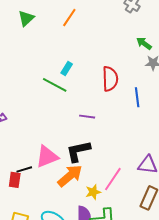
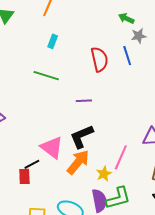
cyan rectangle: (67, 68) -> (53, 41), moved
blue line: (137, 97) -> (127, 56), moved
pink triangle: (47, 157) -> (52, 148), turned -50

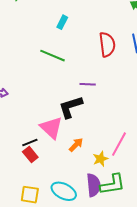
black L-shape: (82, 136) -> (70, 107), moved
orange arrow: (78, 162) -> (76, 145), size x0.6
red rectangle: (24, 176) -> (30, 155), moved, turned -42

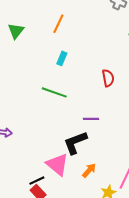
red semicircle: (107, 44) -> (108, 78), size x0.7
orange arrow: (76, 145) -> (89, 170), moved

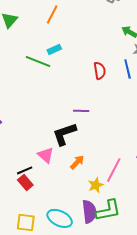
cyan rectangle: (62, 58) -> (54, 49), turned 40
green line: (54, 92) -> (38, 61), moved
pink triangle: (57, 164) -> (46, 155), size x0.7

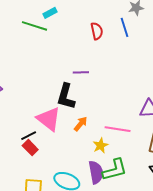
black L-shape: (64, 134) -> (66, 97), turned -52
pink triangle: (46, 155) -> (49, 119), size x1.5
pink line: (114, 170) -> (118, 129), turned 75

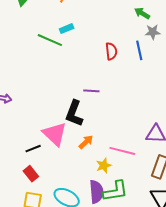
red rectangle: (30, 148) -> (31, 174), moved

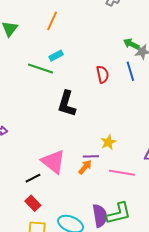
green arrow: (142, 13) -> (131, 44), moved
purple line: (91, 91) -> (91, 156), moved
black L-shape: (74, 113) -> (67, 104), moved
yellow star: (104, 166) -> (108, 142), moved

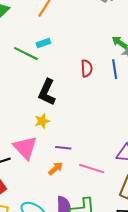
yellow star: (108, 142) -> (42, 121), moved
orange arrow: (85, 167) -> (56, 168), moved

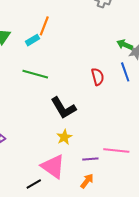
cyan rectangle: (43, 43) -> (32, 40), moved
black L-shape: (47, 92) -> (63, 108), turned -44
pink line: (92, 169) -> (116, 151), moved

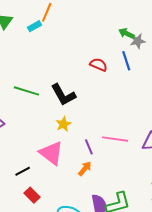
green line: (35, 74) -> (26, 91), moved
red semicircle: (98, 77) -> (99, 65), turned -54
purple line: (90, 159) -> (89, 147), turned 70
black line: (34, 184) -> (23, 171), moved

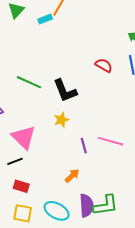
pink triangle: (51, 153) -> (24, 137), moved
orange arrow: (85, 169) -> (72, 176), moved
red rectangle: (32, 195) -> (21, 186), turned -35

